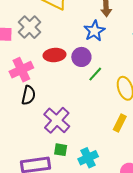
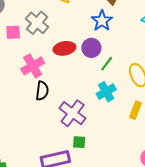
cyan cross: (88, 158) -> (106, 92), moved

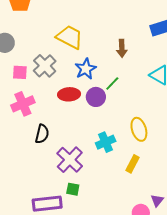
blue star: (102, 21) -> (86, 69), moved
green line: (107, 64) -> (112, 84), moved
pink cross: (33, 66) -> (23, 104), moved

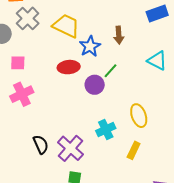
gray cross: (45, 66) -> (28, 18), moved
blue star: (86, 69) -> (90, 46), moved
red ellipse: (69, 94) -> (69, 67), moved
black semicircle: (42, 134) -> (41, 144), moved, turned -36

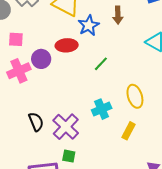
green line: (110, 71) -> (101, 64), moved
purple circle: (95, 85) -> (41, 59), moved

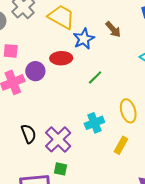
brown arrow: (118, 15) -> (113, 29), turned -42

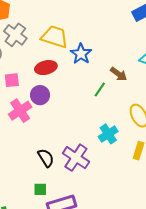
brown arrow: (113, 29) -> (119, 74), moved
red ellipse: (61, 58) -> (46, 68), moved
green square: (60, 169) -> (40, 189), moved

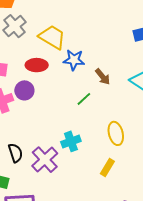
blue star: (81, 54) -> (74, 60), turned 30
brown arrow: (119, 74) -> (103, 77), moved
cyan cross: (108, 134) -> (71, 141), moved

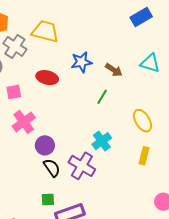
yellow trapezoid: (52, 37) -> (45, 31), moved
red ellipse: (37, 65) -> (47, 78), turned 30
purple circle: (24, 90) -> (45, 145), moved

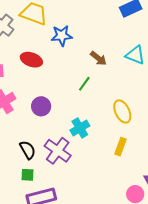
blue star: (81, 62) -> (62, 36), moved
purple circle: (45, 145) -> (41, 106), moved
green square: (48, 199) -> (27, 175), moved

